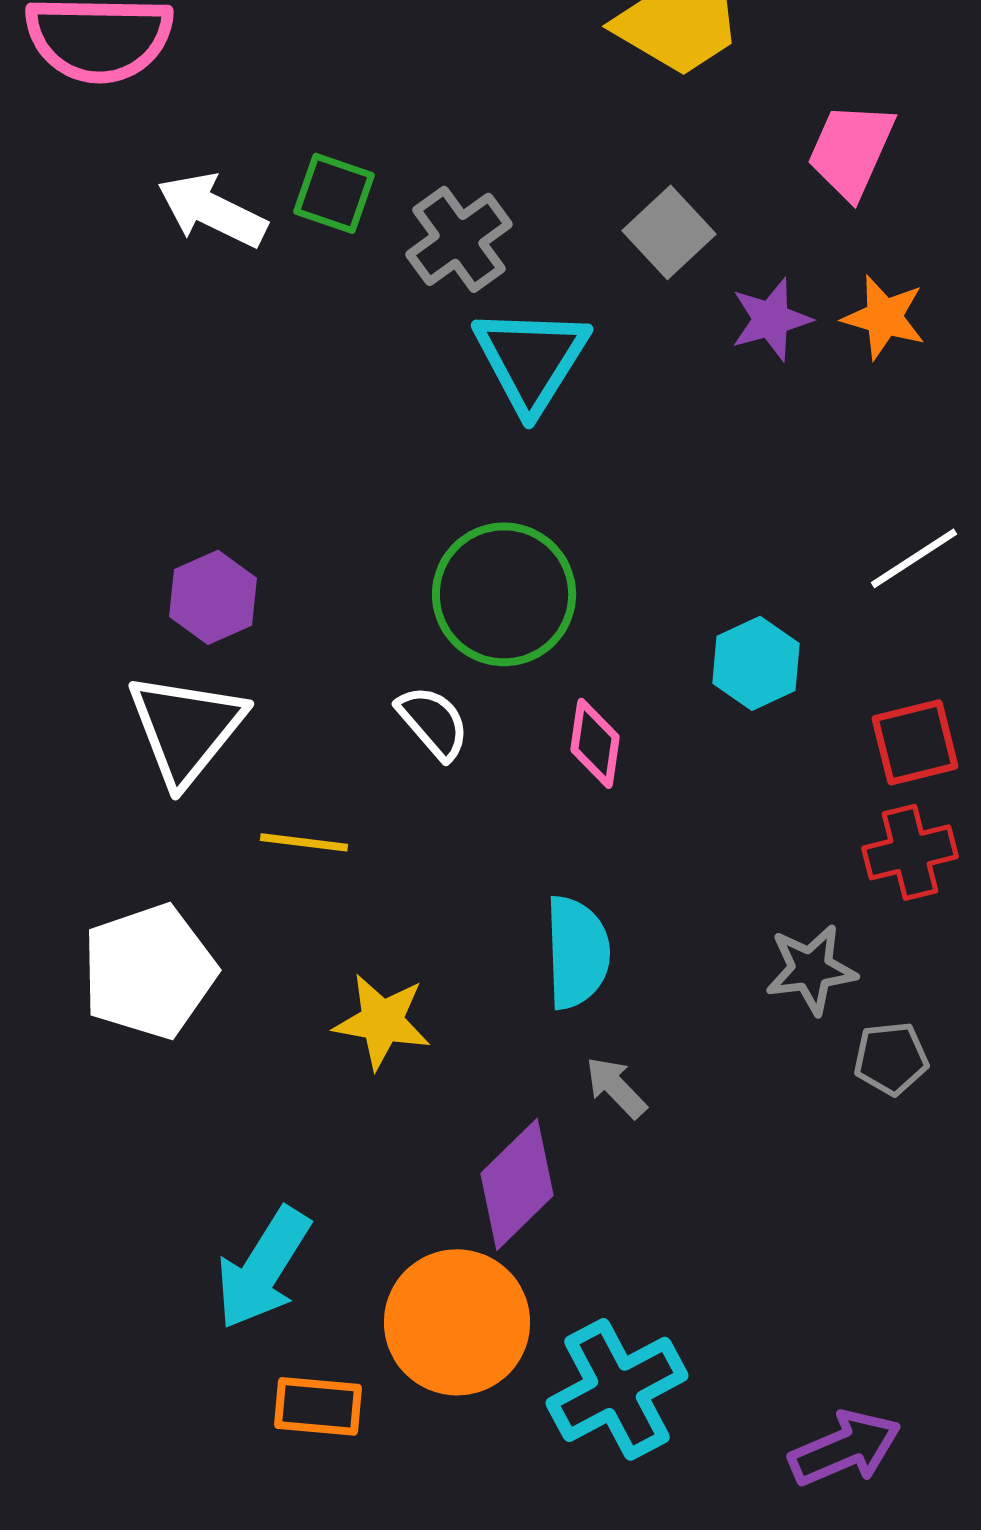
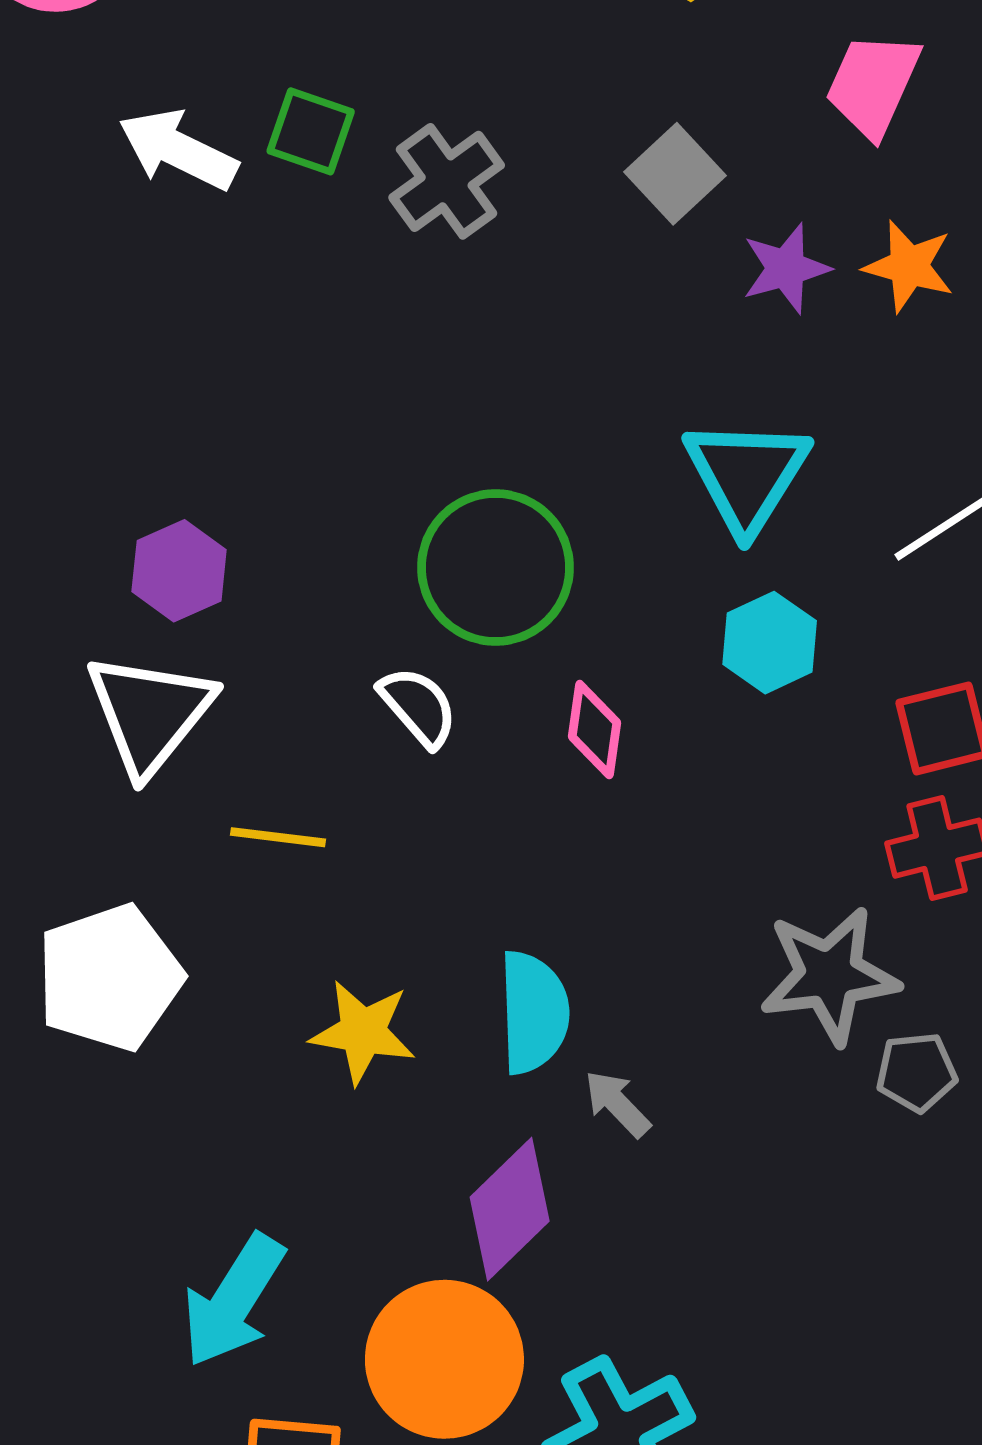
cyan triangle: (531, 359) -> (747, 475), moved
cyan semicircle: (577, 952) -> (534, 1012), moved
gray star: (811, 969) -> (829, 975), size x1.4

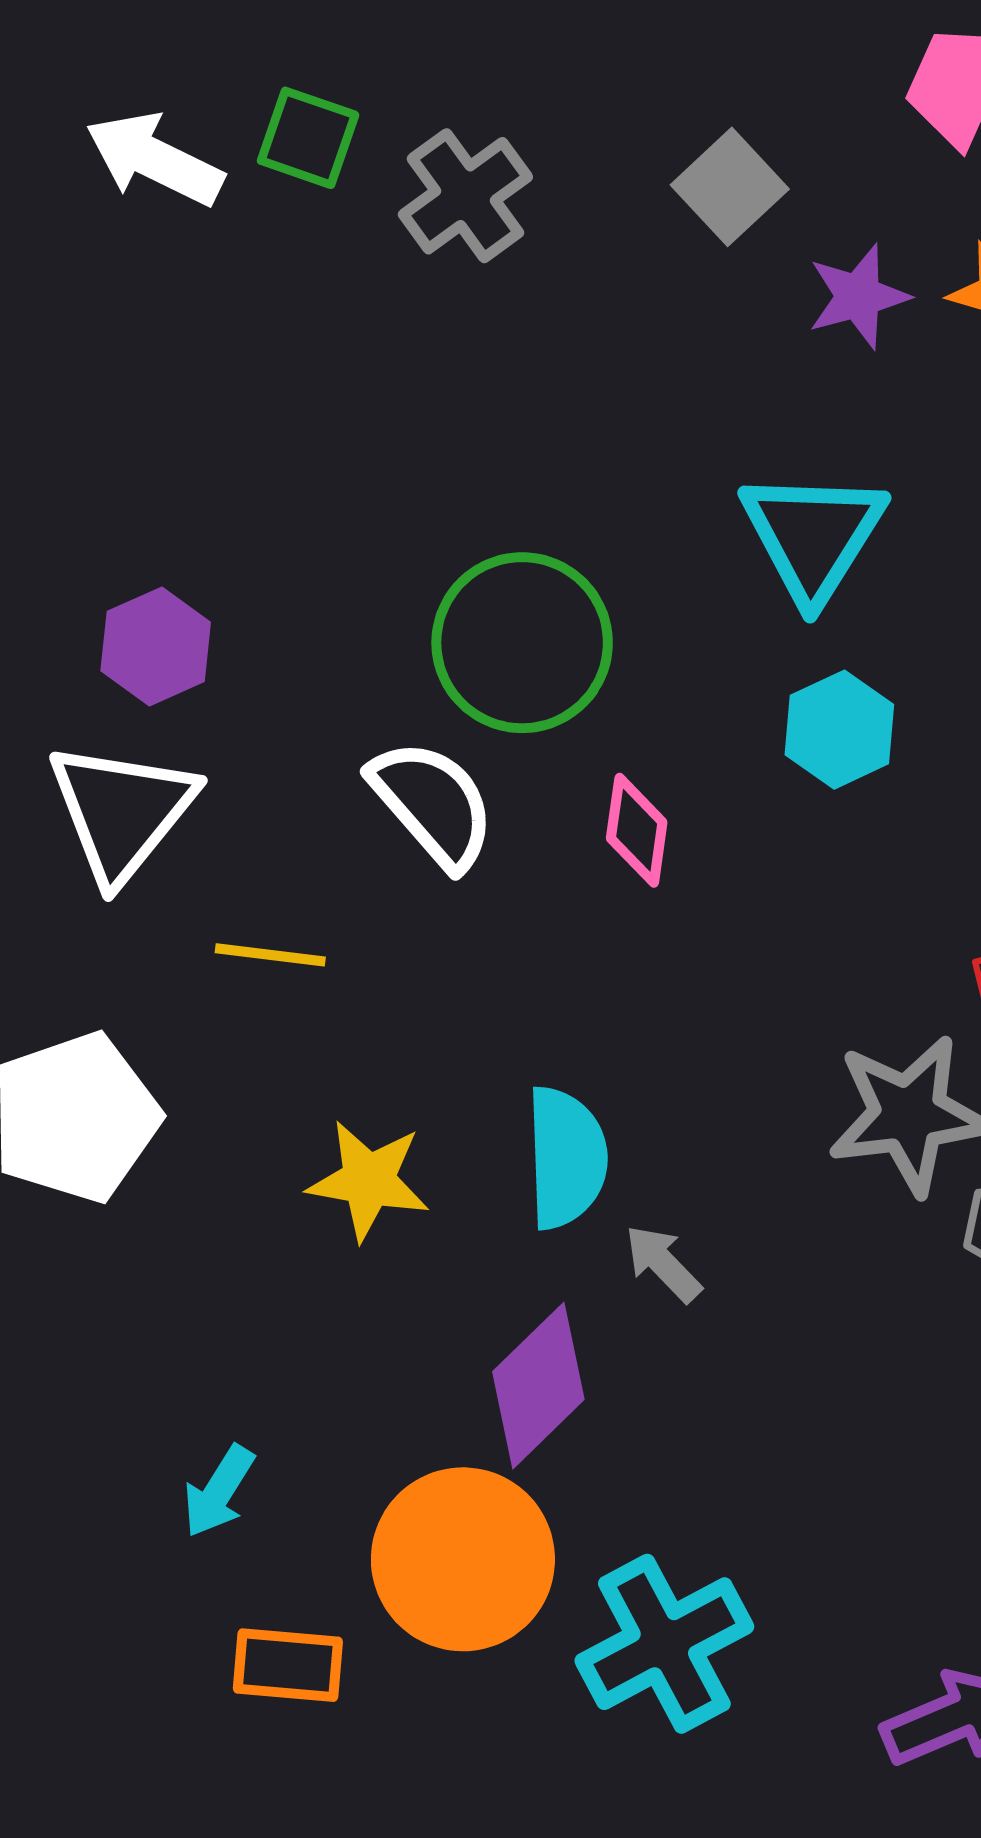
white semicircle: (418, 707) -> (433, 804), size x1.4
cyan arrow: (233, 1301) -> (219, 1491), size x0.6

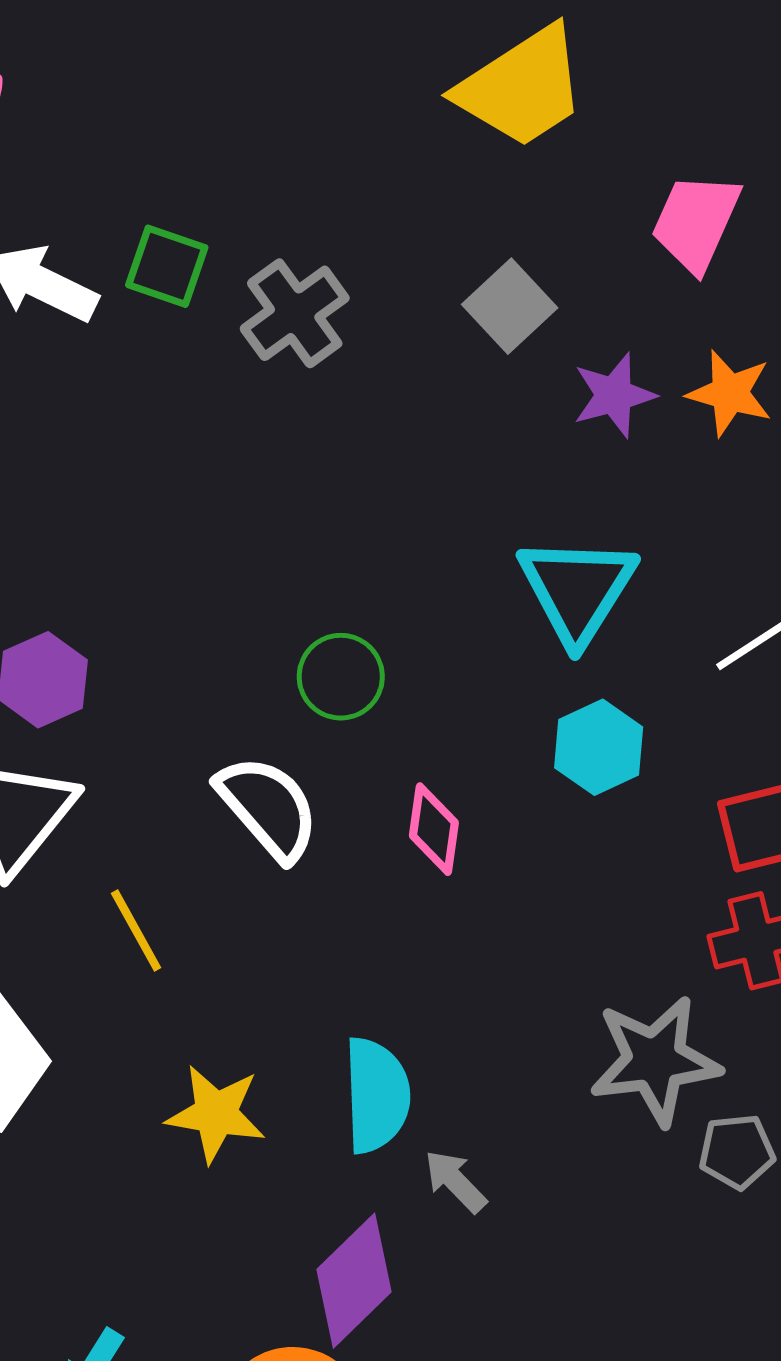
green circle: (522, 643) -> (341, 677), size x0.6
yellow line: (270, 955) -> (136, 930), turned 54

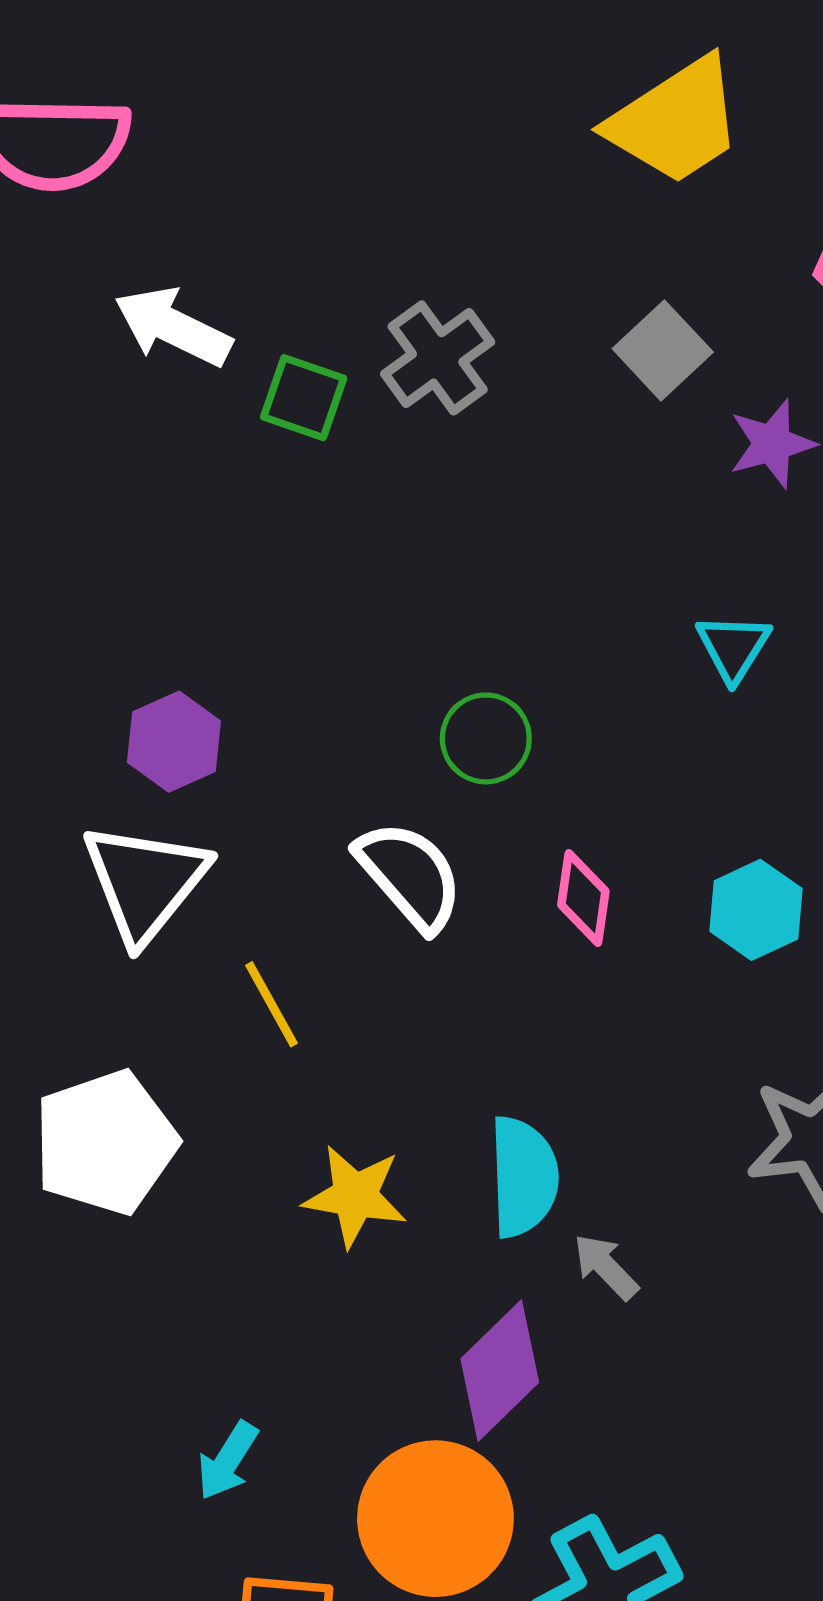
green square: (167, 266) -> (304, 398), moved
cyan triangle: (577, 590) -> (733, 647), size x0.6
cyan hexagon: (599, 747) -> (756, 910), moved

